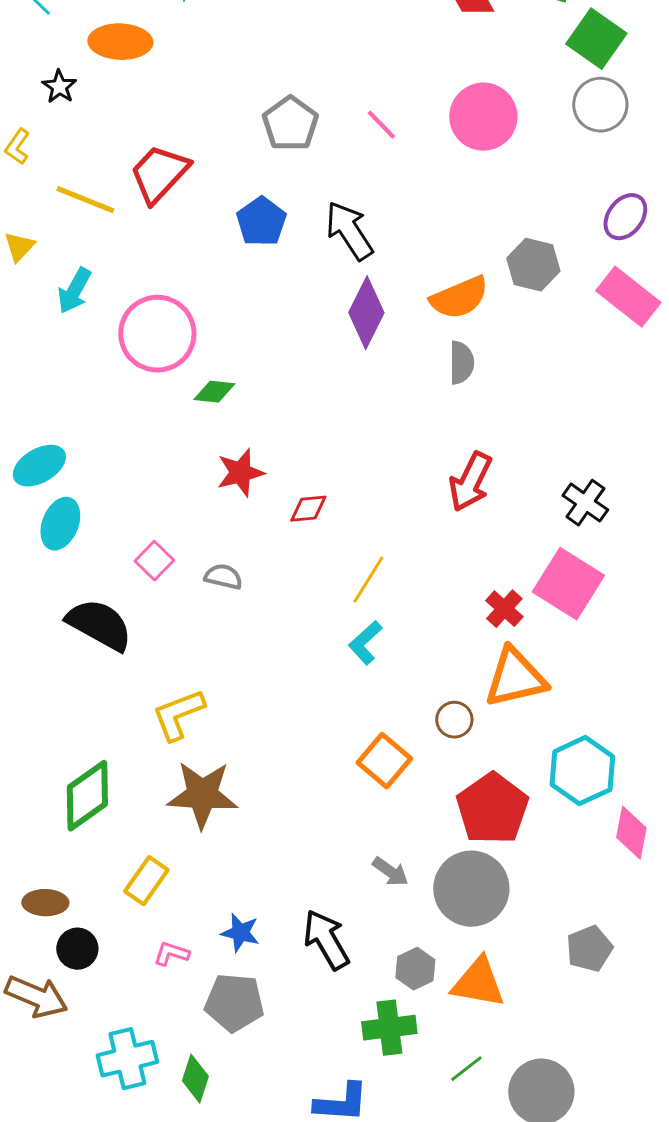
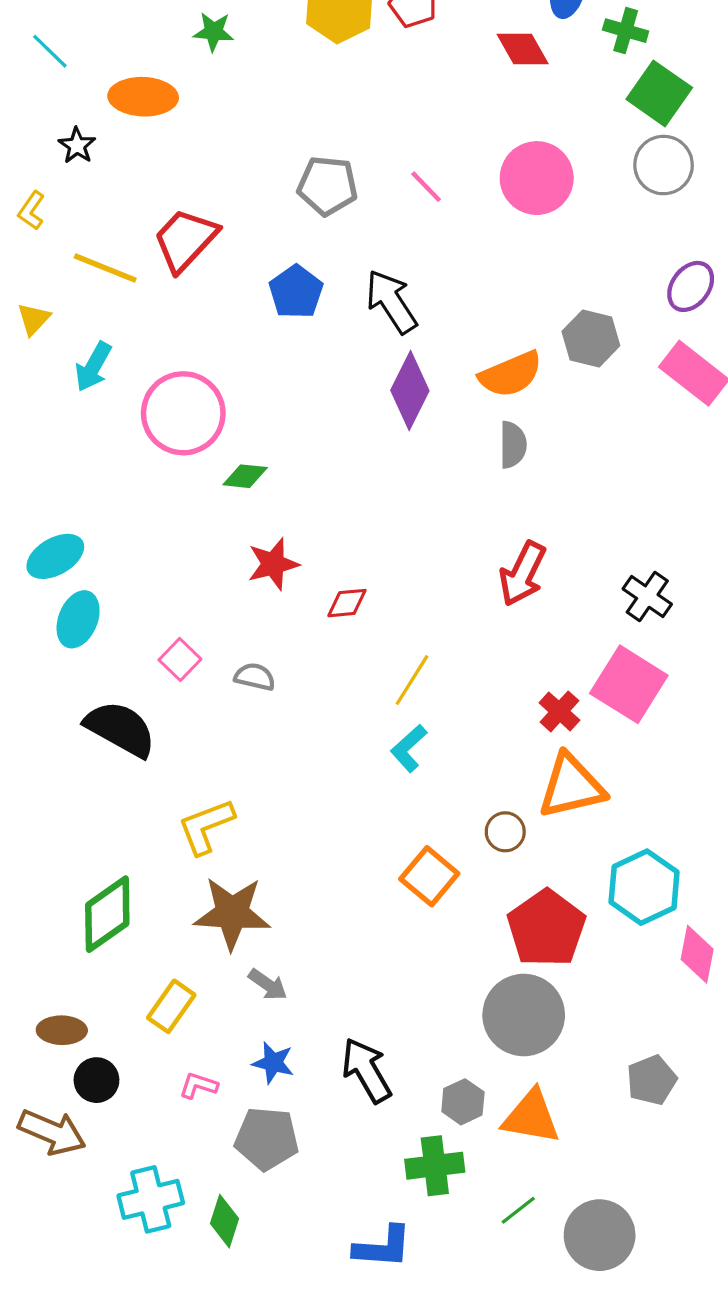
gray pentagon: (290, 124) -> (327, 186), turned -30
gray arrow: (390, 872) -> (268, 985), moved

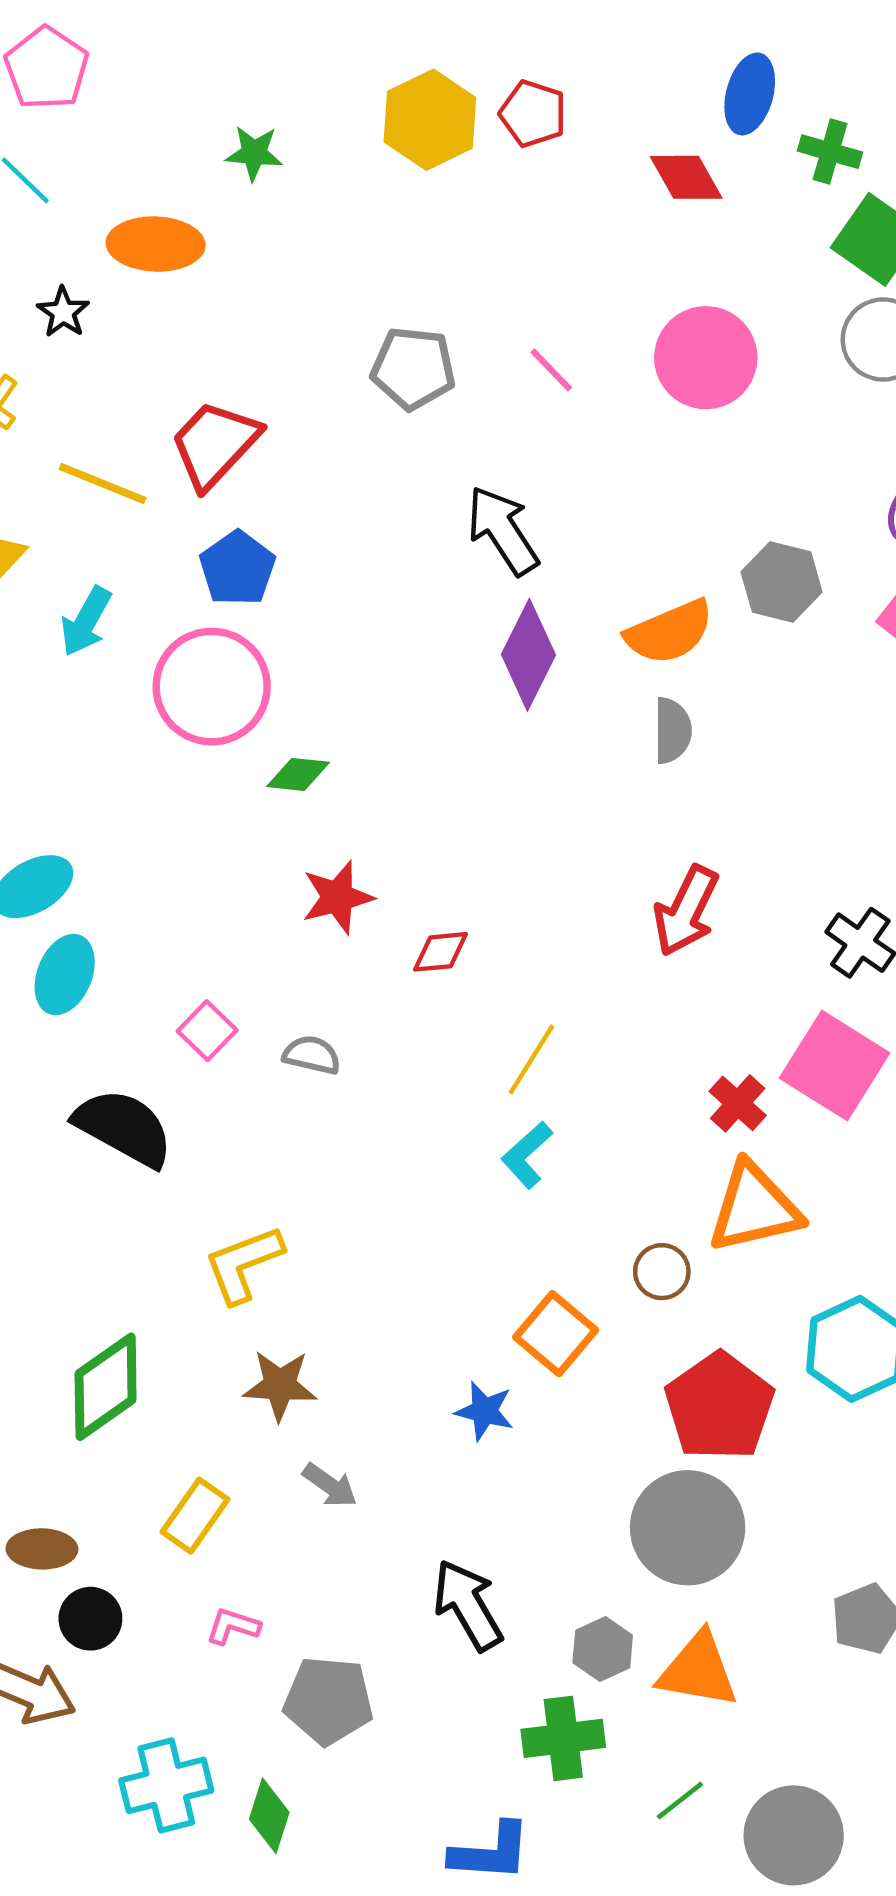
blue pentagon: (296, 292) -> (237, 568), moved
brown star: (232, 913) -> (280, 1385), size x0.7
blue star: (273, 1063) -> (484, 1411), moved

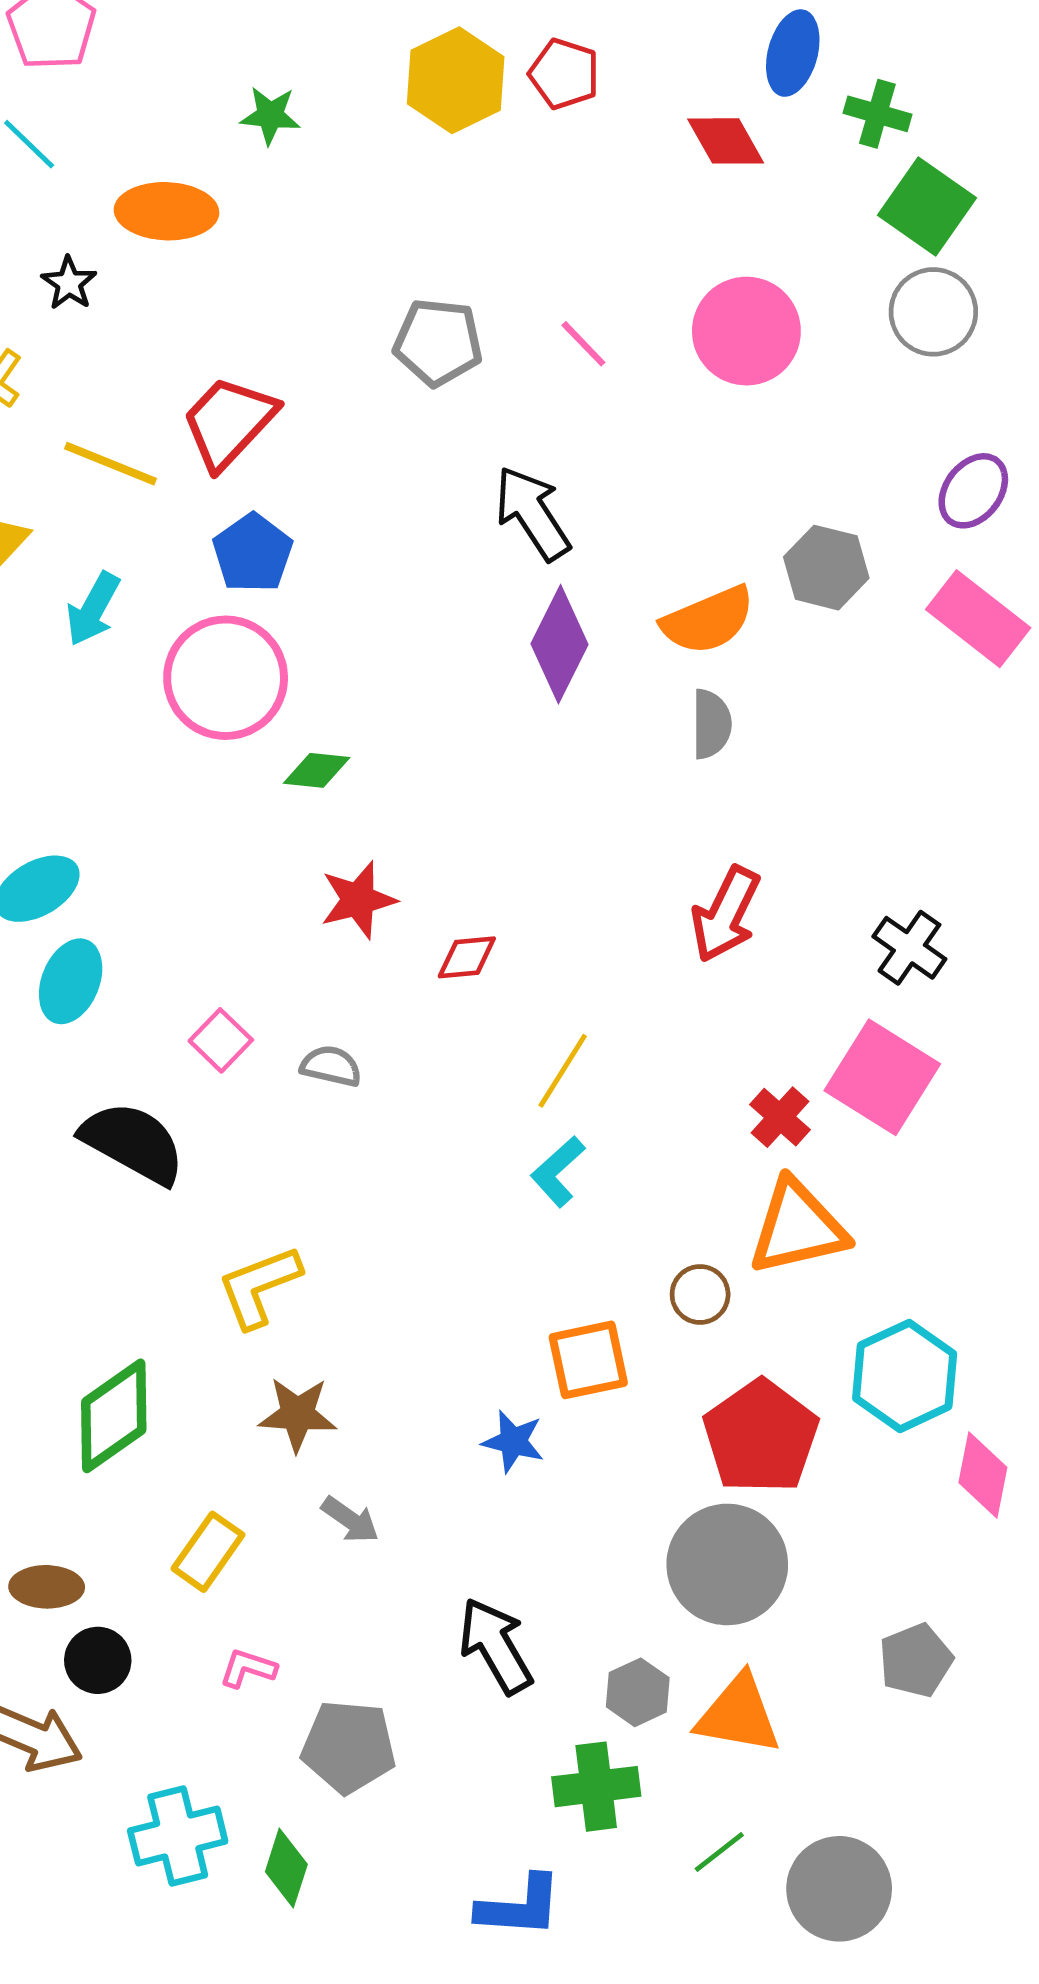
orange square: (556, 1334) -> (588, 1360), turned 38

